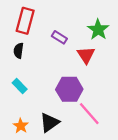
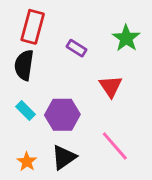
black semicircle: (18, 51) -> (24, 65), size x1.5
red triangle: (86, 55) -> (111, 86), moved
purple hexagon: (69, 89) -> (62, 115), moved

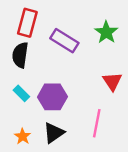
purple rectangle: (77, 48) -> (64, 41), size x1.6
red triangle: (111, 86) -> (112, 81), moved
pink line: (115, 146) -> (97, 123), turned 52

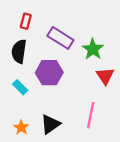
red rectangle: (27, 23) -> (26, 21), size x0.6
green star: (106, 32) -> (93, 49), moved
purple hexagon: (52, 97) -> (49, 73), moved

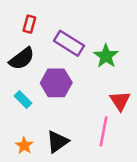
black semicircle: (19, 51) -> (22, 59), turned -135
red triangle: (105, 76) -> (120, 101), moved

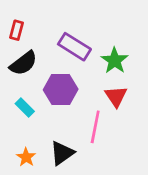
red rectangle: (29, 24) -> (16, 30), moved
red triangle: (120, 101) -> (116, 96), moved
pink line: (103, 131) -> (95, 127), moved

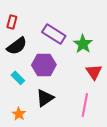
red triangle: (116, 96) -> (94, 72), moved
pink line: (95, 127) -> (85, 105), moved
black triangle: (62, 153) -> (45, 98), moved

